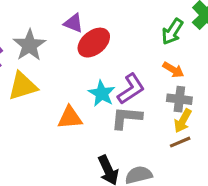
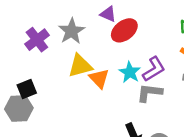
yellow triangle: (23, 86) -> (80, 66), moved
orange triangle: (70, 118) -> (99, 79), moved, turned 50

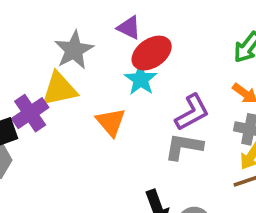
purple cross: (37, 40) -> (30, 113), moved
yellow triangle: (80, 66) -> (59, 89), moved
cyan star: (130, 72) -> (141, 79), moved

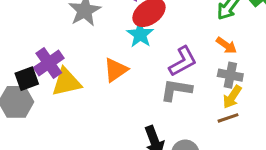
yellow triangle: (59, 89) -> (66, 82), moved
orange triangle: (111, 122) -> (116, 70), turned 36

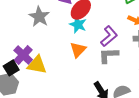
orange triangle: (116, 70) -> (78, 50), moved
yellow triangle: (66, 82) -> (37, 65), turned 35

